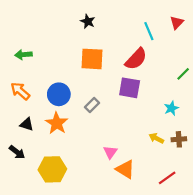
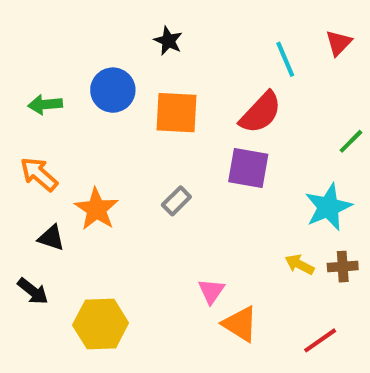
blue circle: (59, 94) -> (113, 90), moved
cyan star: (171, 108) -> (328, 207), size x1.6
orange star: (57, 123) -> (96, 209), moved

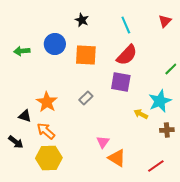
cyan line: (285, 59) -> (126, 25), moved
orange arrow: (39, 174) -> (46, 131), moved
yellow arrow: (300, 264) -> (141, 114), moved

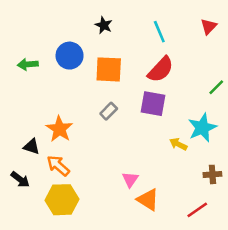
gray rectangle: (86, 98) -> (109, 111), moved
brown cross: (167, 130) -> (212, 174), moved

